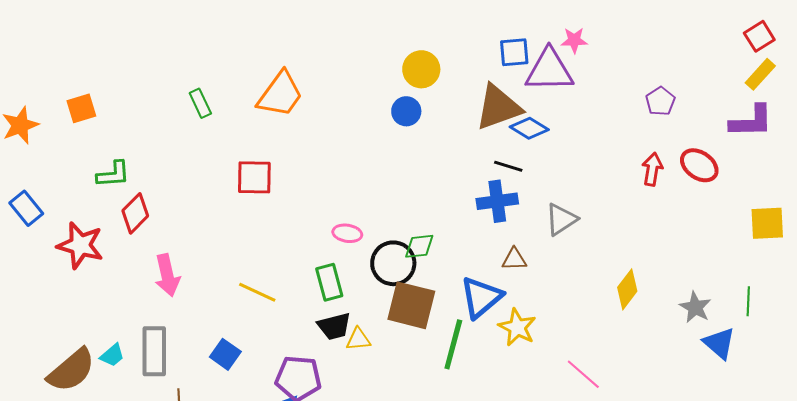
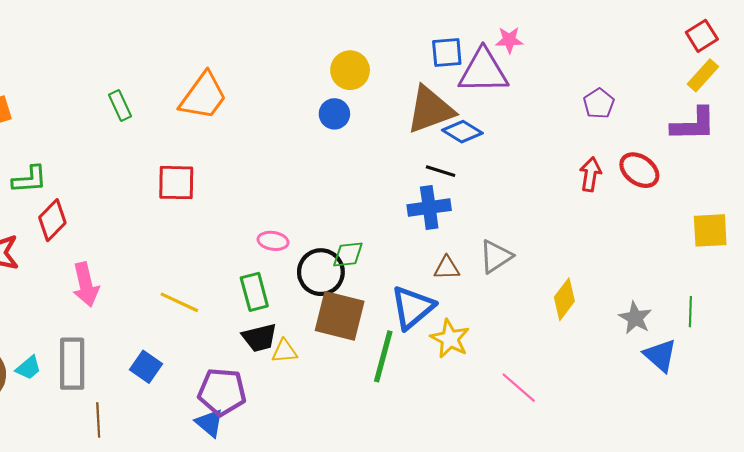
gray triangle: (561, 219) -> (496, 256), moved

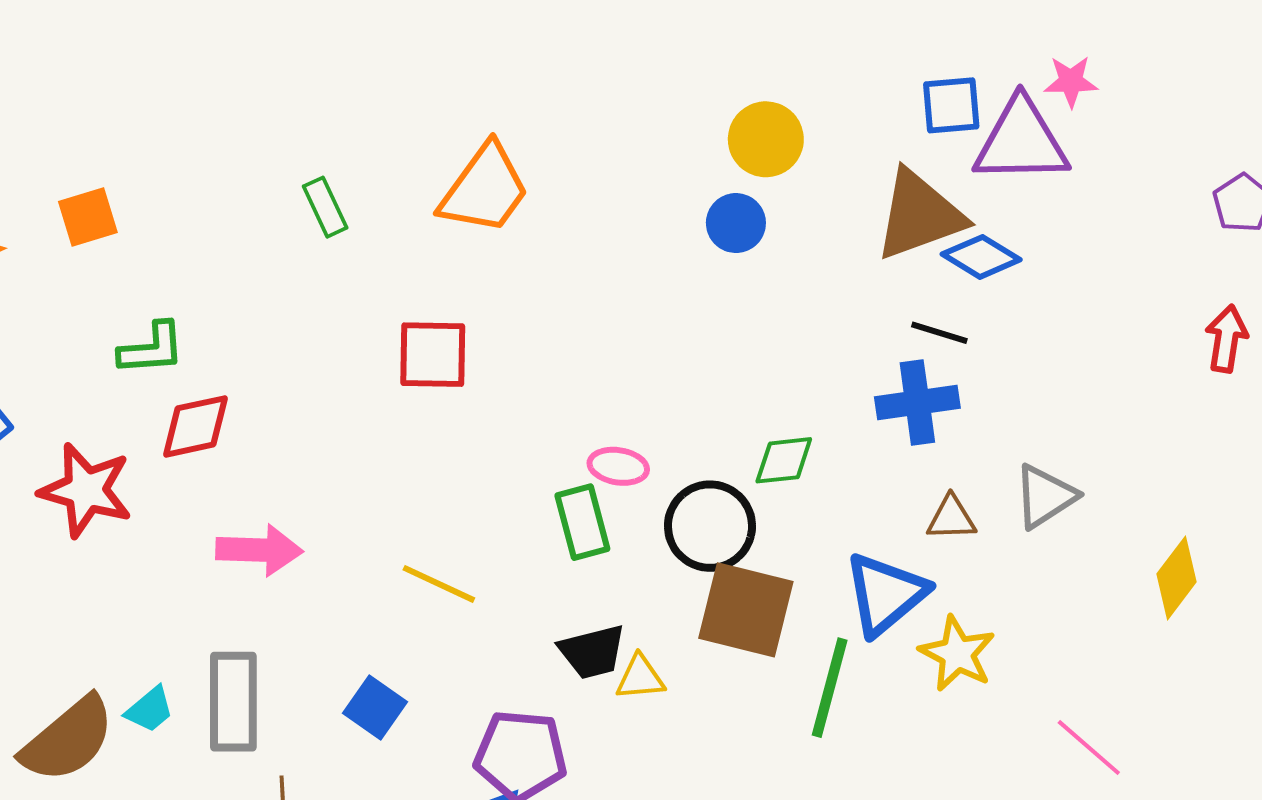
red diamond: (52, 220) -> (196, 426), turned 33
green diamond: (348, 254) -> (784, 460), moved
pink arrow: (86, 285) -> (259, 550), turned -75
green rectangle: (254, 292) -> (582, 522), moved

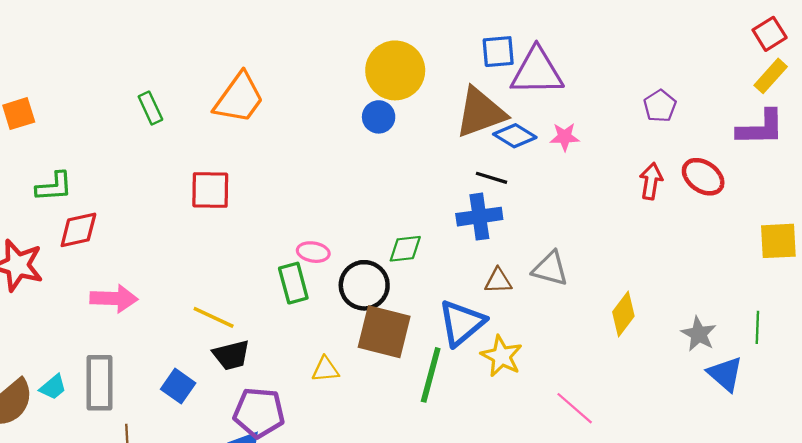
pink star: (1071, 81) -> (565, 137), moved
yellow circle: (766, 139) -> (395, 70), size x1.4
gray triangle: (1045, 496) -> (550, 269), turned 48
black trapezoid: (592, 652) -> (231, 355), moved

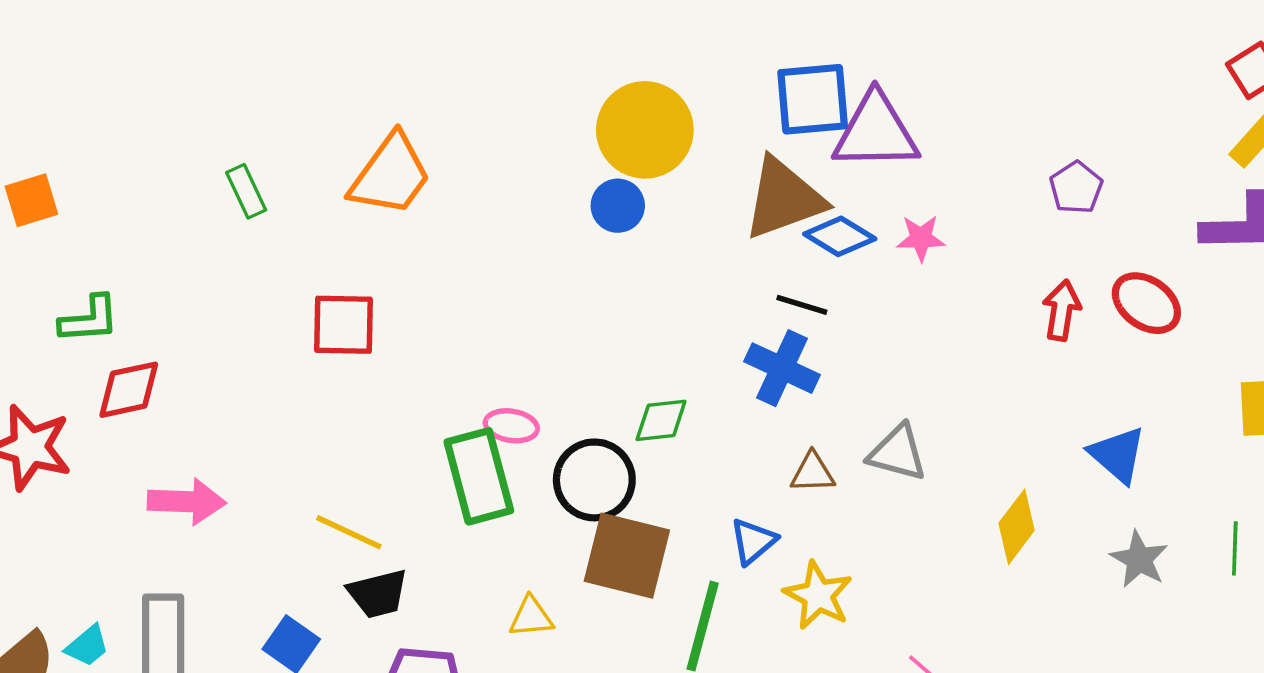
blue square: (498, 52) -> (813, 99), size x1.4
blue cross: (479, 217) -> (782, 368), turned 33
green rectangle: (293, 283) -> (479, 476), size x1.4
blue triangle: (462, 323) -> (753, 541), size x0.6
blue triangle: (725, 374) -> (1118, 455), moved

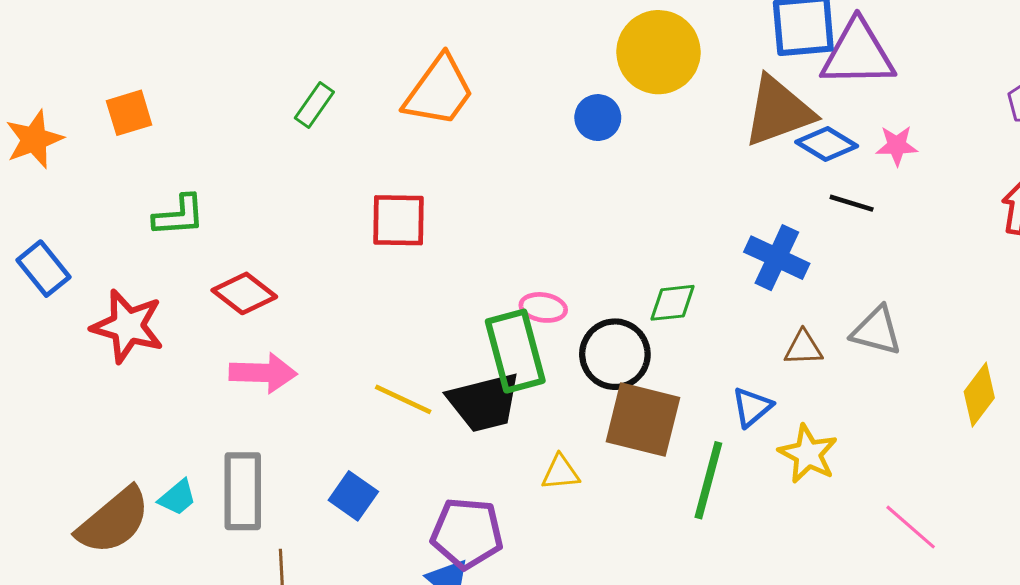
green rectangle: (246, 191) -> (314, 105), turned 60
blue circle: (618, 206) -> (598, 118), moved
black line: (802, 305) -> (852, 203), moved
red diamond: (129, 390) -> (244, 293), moved, turned 50
black trapezoid: (378, 594) -> (484, 402), moved, size x1.4

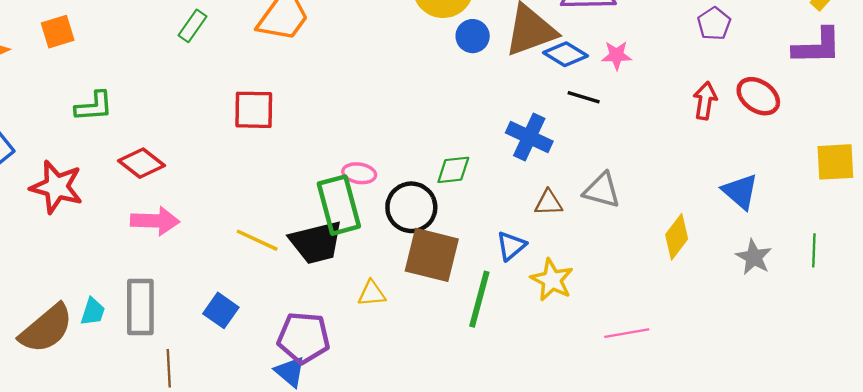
blue circle: (598, 118) -> (473, 36), moved
cyan trapezoid: (177, 497) -> (93, 312), turned -32
pink line: (911, 527) -> (627, 333), turned -51

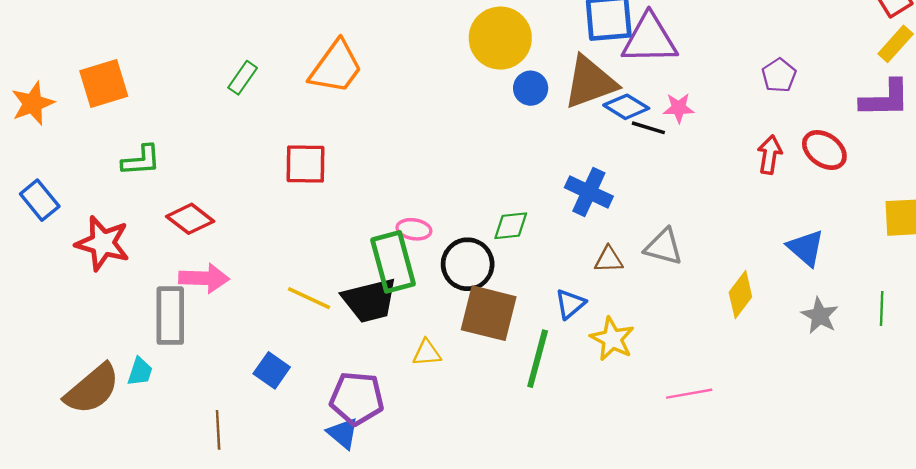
orange square: (58, 32) -> (104, 84), size x1.4
black line: (584, 97) -> (648, 128), moved
gray rectangle: (140, 307) -> (170, 316), moved

